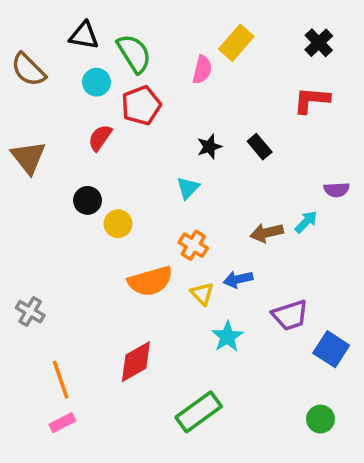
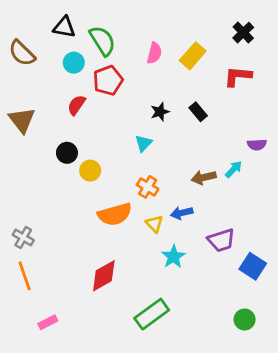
yellow rectangle: (236, 43) -> (193, 56), moved
orange line: (61, 380) -> (25, 276), moved

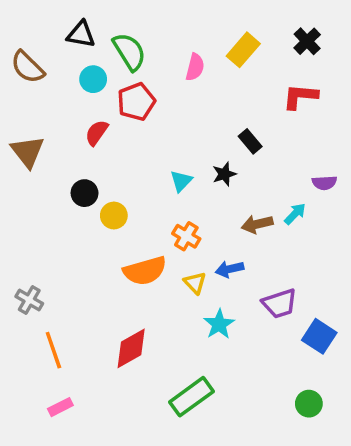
yellow rectangle: (193, 56) -> (243, 50), moved
black star: (160, 112) -> (224, 174), moved
orange line: (25, 276) -> (53, 350), moved

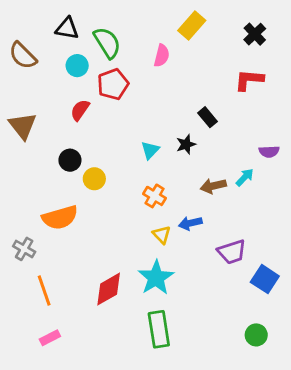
yellow rectangle: (243, 50) -> (192, 25), moved
orange semicircle: (145, 271) -> (60, 217), moved
cyan star: (219, 324) -> (156, 278), moved, size x1.4
green rectangle: (191, 397) -> (159, 329), turned -63

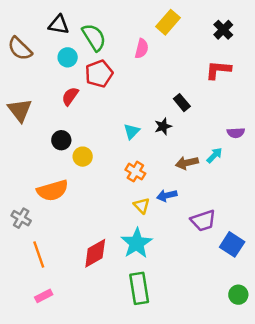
green circle: (256, 335) -> (238, 295), moved

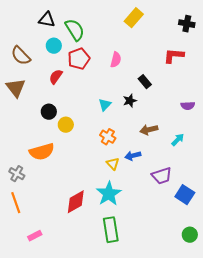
black cross: (223, 30) -> (187, 24), moved, turned -35
brown semicircle: (20, 49) -> (21, 56), moved
pink semicircle: (142, 49) -> (116, 60), moved
cyan arrow: (214, 155) -> (178, 140), moved
orange line: (39, 254) -> (16, 203), moved

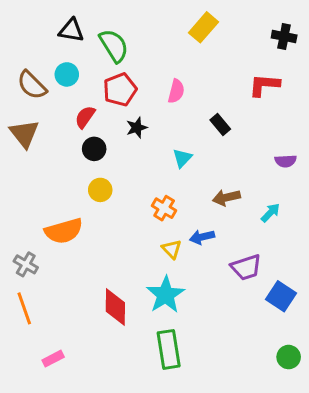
cyan circle: (54, 46) -> (67, 74), moved
black star: (130, 101) -> (137, 128), moved
cyan triangle: (105, 105) -> (182, 158), moved
black circle: (49, 112) -> (94, 149), moved
red diamond: (76, 202) -> (115, 307), turned -60

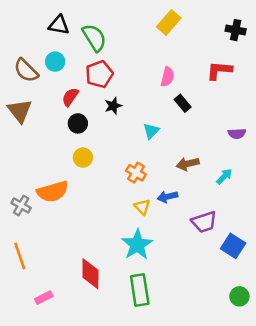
pink semicircle: (176, 91) -> (167, 77), moved
gray cross: (26, 264) -> (21, 205), moved
red diamond: (115, 307) -> (90, 274), moved

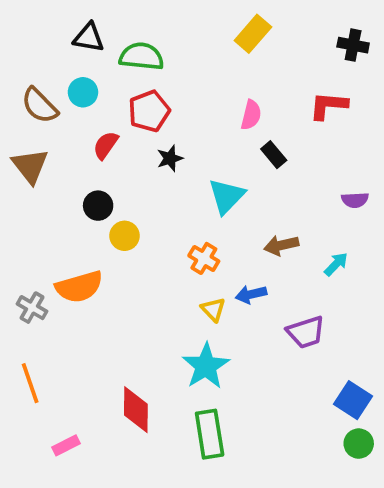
green semicircle: (94, 38) -> (142, 56), turned -52
black circle: (78, 123) -> (98, 206), moved
cyan triangle: (151, 131) -> (227, 196), size x1.5
blue square: (233, 246) -> (353, 400), moved

